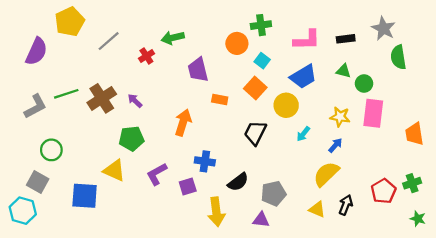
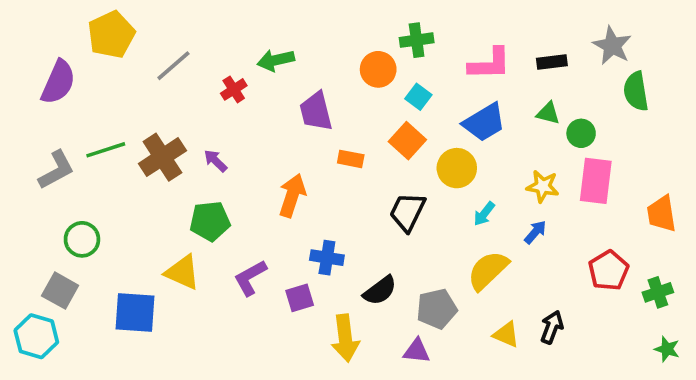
yellow semicircle: (326, 174) -> (488, 270), moved
red pentagon: (383, 191) -> (609, 270), moved

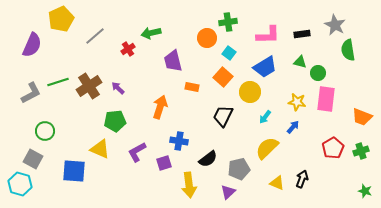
orange trapezoid: (662, 214) -> (362, 117), turned -60
green cross: (658, 292) -> (361, 151), moved
purple triangle: (417, 351) -> (228, 192), turned -49

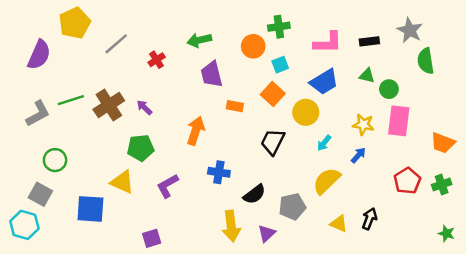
green arrow: (151, 33) -> (199, 40), moved
cyan square: (229, 53) -> (280, 65), turned 32
purple square: (164, 163) -> (152, 238), moved
purple triangle: (228, 192) -> (267, 233), moved

